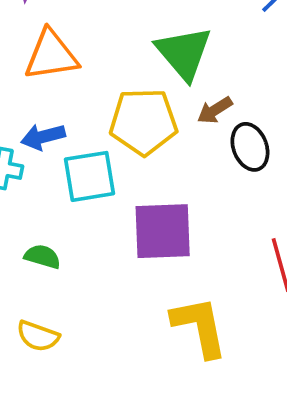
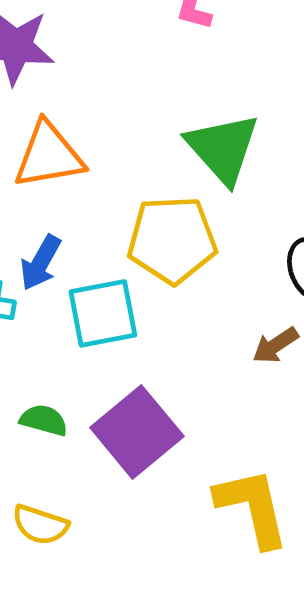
brown arrow: (215, 110) -> (275, 345), moved
blue arrow: (43, 137) -> (41, 263), turned -45
purple square: (163, 231) -> (137, 432), moved, turned -36

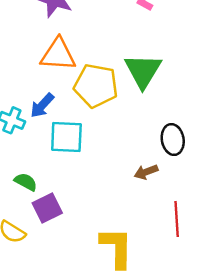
yellow pentagon: (172, 240) -> (96, 86), moved
purple square: (137, 432) -> (47, 208), moved, size x0.7

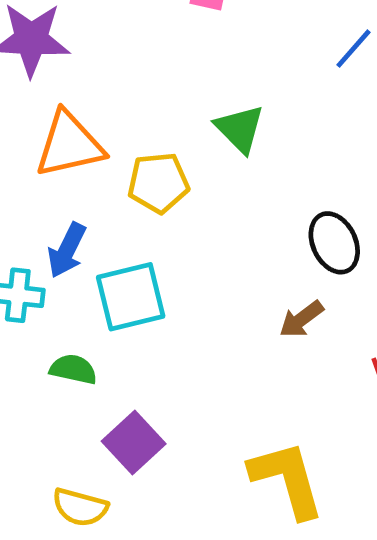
green triangle: (143, 71) -> (240, 129), size x0.7
yellow pentagon: (96, 86) -> (158, 183), size x0.7
green semicircle: (26, 182) -> (73, 369), moved

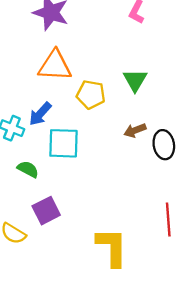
brown arrow: (301, 319) -> (135, 130), moved

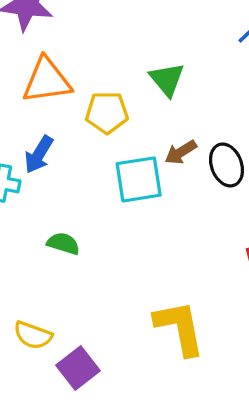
cyan square: (63, 143) -> (139, 179), moved
green semicircle: (28, 169) -> (63, 243), moved
purple square: (46, 211) -> (78, 368), moved

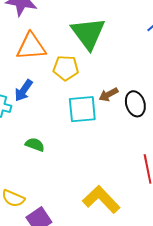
green triangle: (167, 79) -> (88, 33), moved, size x1.6
yellow L-shape: (180, 328) -> (101, 199), turned -36

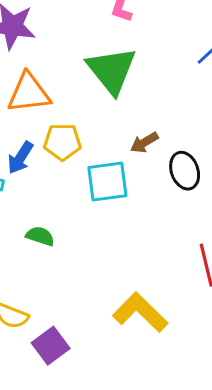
yellow pentagon: (66, 68) -> (62, 142), moved
brown arrow: (108, 94) -> (144, 143), moved

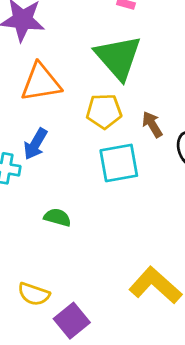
yellow pentagon: (62, 142) -> (104, 111), moved
brown arrow: (144, 143) -> (152, 124), turned 92

